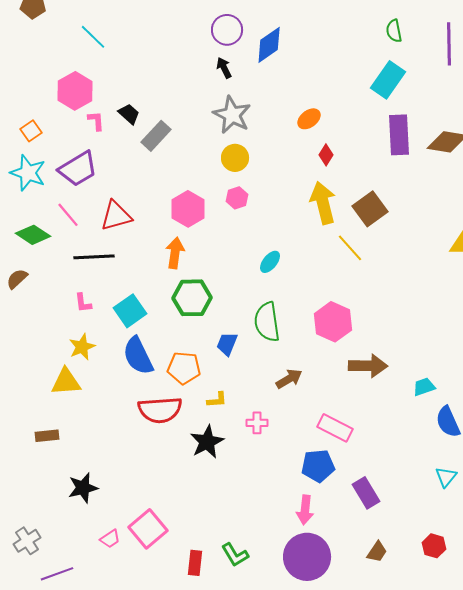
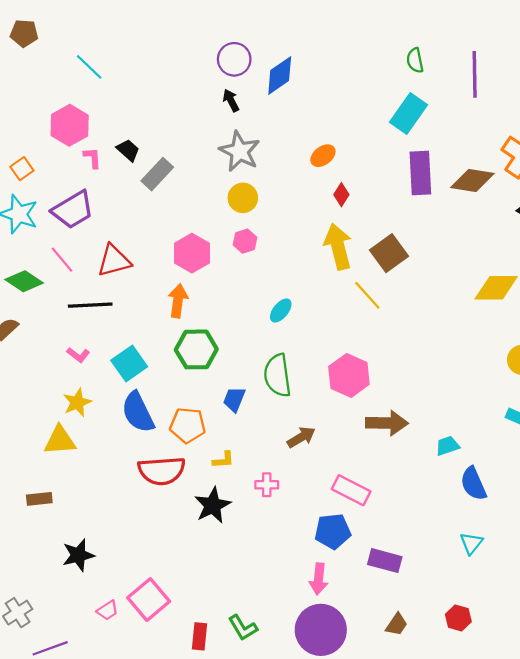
pink L-shape: (83, 303) -> (78, 355), turned -45
purple rectangle: (366, 493) -> (385, 561), turned -44

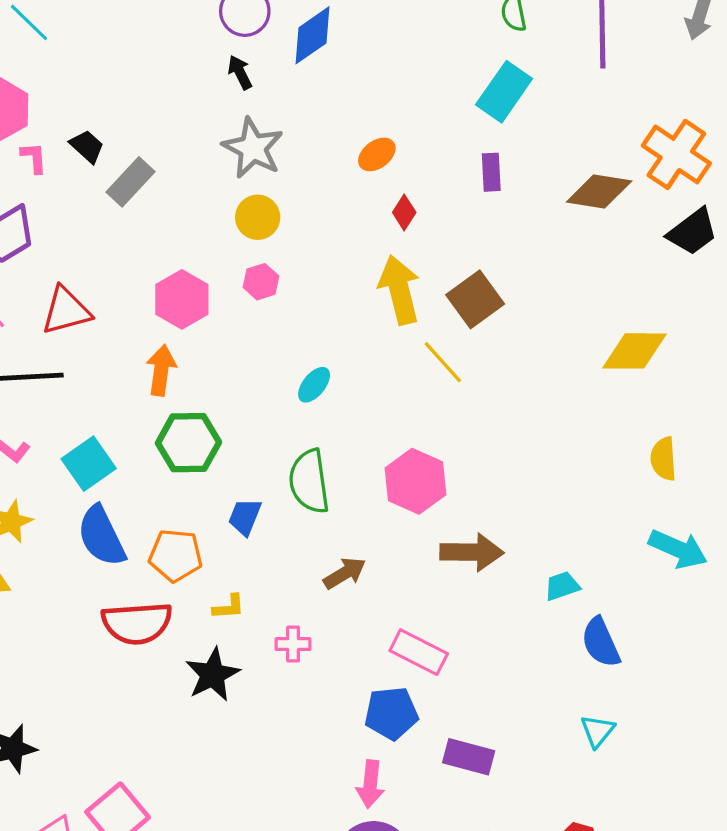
purple rectangle: (420, 173) -> (491, 172), moved, size x0.6

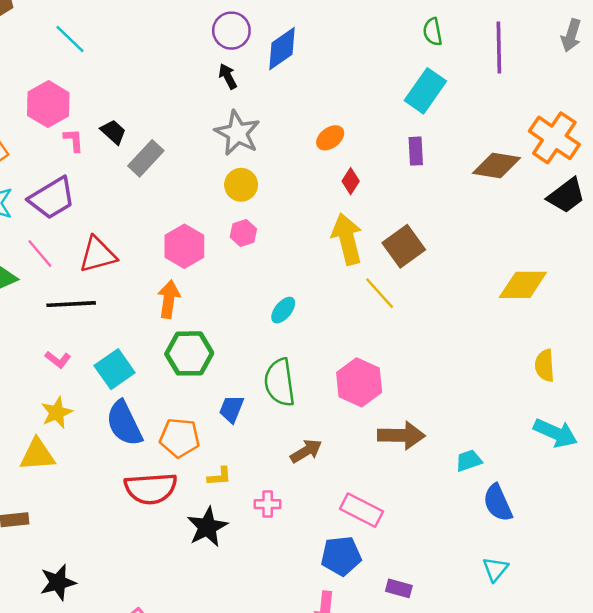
purple rectangle: (469, 757) -> (399, 588), size x0.7

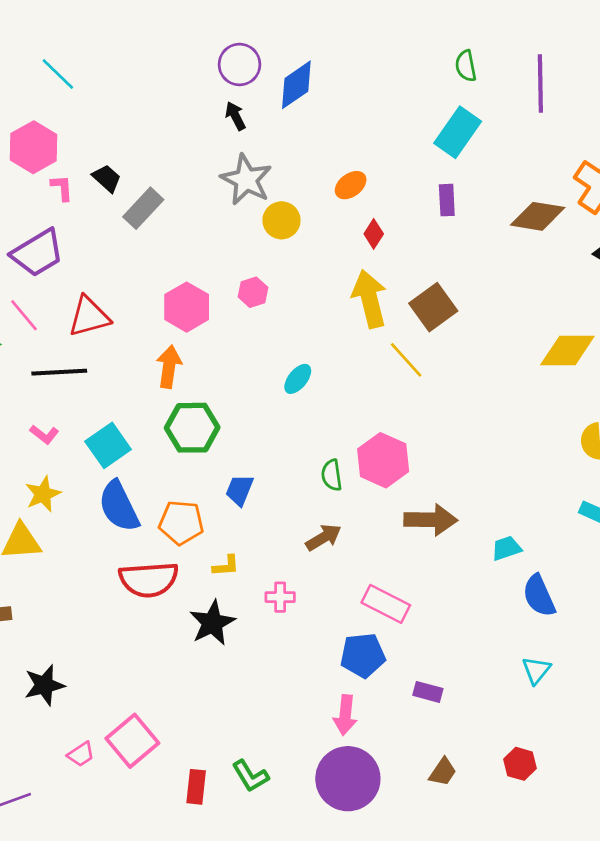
yellow circle: (241, 185) -> (281, 220), moved
green semicircle: (280, 382) -> (332, 475), moved, size x0.6

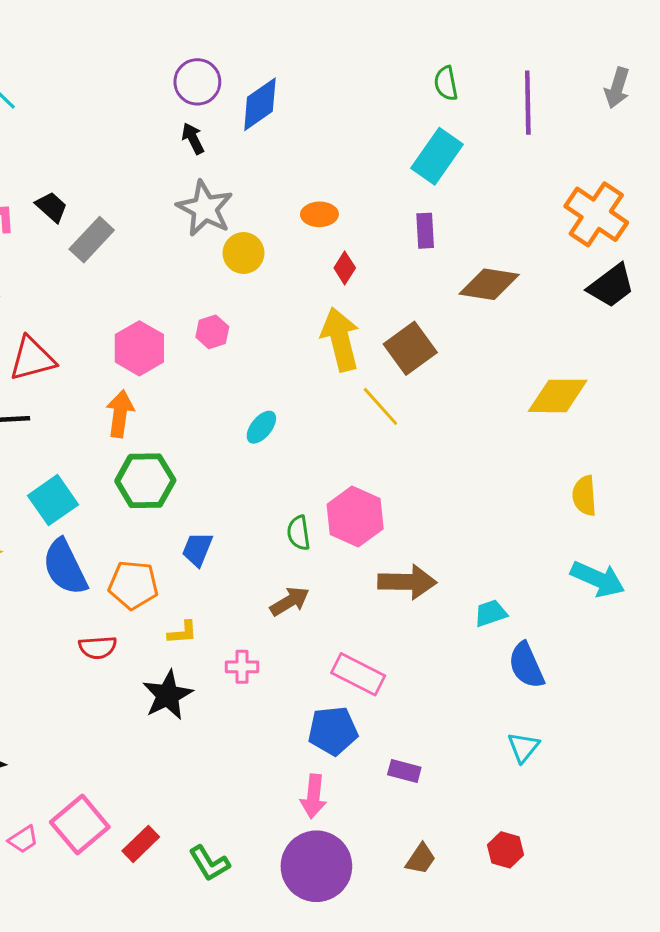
orange ellipse: (351, 185) -> (319, 214), turned 36
brown diamond: (538, 216) -> (489, 284), moved
red semicircle: (149, 579) -> (98, 647), size x0.6
red rectangle: (196, 787) -> (141, 844), moved, turned 40

